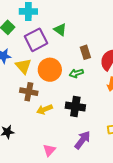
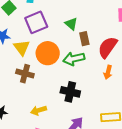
green triangle: (60, 30) -> (71, 24), moved
green arrow: (76, 73) -> (74, 59), size x1.5
yellow arrow: (44, 109) -> (39, 110), moved

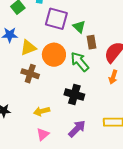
purple square: (36, 22) -> (56, 19), moved, turned 35
yellow triangle: (22, 48) -> (28, 48), turned 42
green arrow: (74, 59) -> (80, 62), turned 60

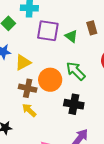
brown rectangle: (91, 42) -> (92, 28), moved
orange circle: (54, 55) -> (50, 80), moved
yellow arrow: (42, 111) -> (29, 110), moved, turned 63

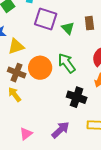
black cross: (74, 104) -> (77, 97), moved

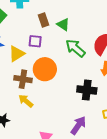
purple square: (46, 19) -> (35, 41), moved, size x0.6
brown rectangle: (89, 23) -> (43, 20), moved
green arrow: (67, 63) -> (75, 48), moved

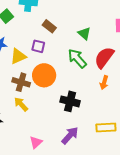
brown rectangle: (43, 20) -> (49, 26), turned -40
green triangle: (63, 24) -> (84, 33), moved
black cross: (87, 90) -> (70, 101), moved

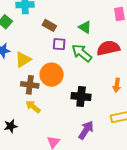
purple square: (38, 46) -> (59, 44), moved
red semicircle: (104, 58) -> (108, 48), turned 50
orange arrow: (104, 83) -> (117, 85), moved

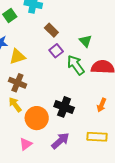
purple square: (59, 44) -> (56, 51), turned 32
orange circle: (52, 75) -> (37, 118), moved

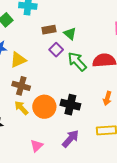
brown rectangle: (51, 30) -> (49, 30), turned -48
green triangle: (85, 41) -> (70, 34), moved
orange circle: (37, 118) -> (44, 107), moved

